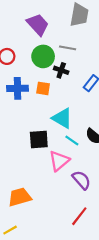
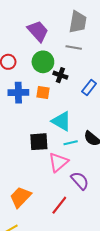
gray line: (68, 48) -> (74, 47), moved
cyan line: (72, 141) -> (71, 143), turned -48
orange trapezoid: (20, 197) -> (20, 197), turned -30
red line: (79, 216) -> (59, 205), moved

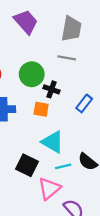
purple trapezoid: (38, 31) -> (26, 22), moved
orange square: (43, 93) -> (41, 109), moved
black square: (39, 142) -> (27, 165), turned 30

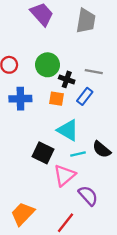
gray line: (67, 58) -> (94, 72), moved
blue rectangle: (84, 103) -> (85, 96), moved

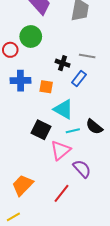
green circle: (48, 65) -> (31, 37), moved
orange square: (57, 99) -> (46, 87), moved

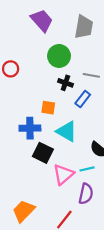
green circle: (31, 37) -> (59, 56), moved
blue cross: (21, 81) -> (30, 128), moved
cyan line: (73, 131) -> (87, 169), moved
purple semicircle: (82, 169) -> (86, 194), turned 54

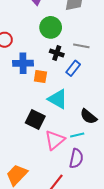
blue cross: (30, 128) -> (23, 63), moved

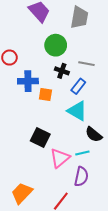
cyan triangle: (58, 99) -> (77, 111), moved

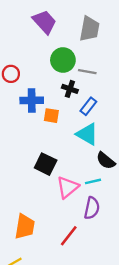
gray line: (86, 64) -> (87, 72), moved
orange trapezoid: (22, 193) -> (25, 227), turned 145

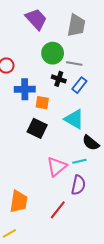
blue rectangle: (88, 106) -> (79, 85), moved
black square: (46, 164) -> (37, 128), moved

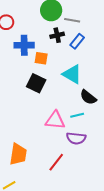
black cross: (59, 79) -> (57, 35), turned -32
pink triangle: (57, 166) -> (55, 120), turned 45
purple semicircle: (78, 185) -> (76, 138), turned 84

